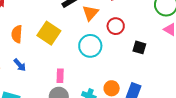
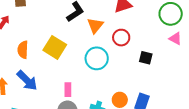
blue arrow: (20, 65) -> (27, 81), size x1.6

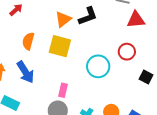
orange triangle: (95, 25) -> (63, 19), moved
yellow square: (55, 47) -> (60, 46), turned -30

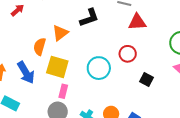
orange triangle: (63, 19) -> (60, 33), moved
orange semicircle: (28, 41) -> (40, 47), moved
yellow square: (60, 46) -> (57, 67), moved

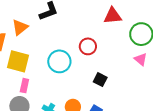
red triangle: (137, 22) -> (113, 16), moved
black square: (147, 79) -> (100, 80), moved

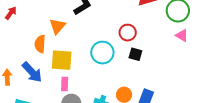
black square: (100, 80) -> (135, 54), moved
pink rectangle: (24, 86) -> (65, 84), moved

